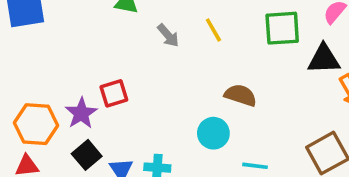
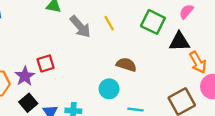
green square: (282, 28) -> (153, 22), turned 30
gray arrow: (168, 35) -> (80, 27), size x1.5

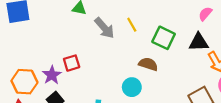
green square: (153, 22) -> (164, 38), moved

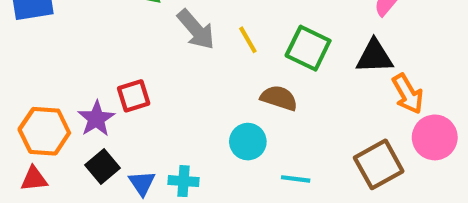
yellow line: (132, 25) -> (248, 40), moved

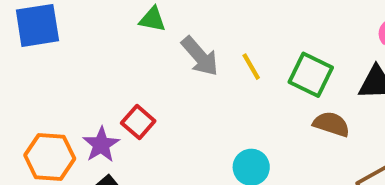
red square: (134, 96) -> (138, 122), turned -32
brown semicircle: (279, 98) -> (331, 124), moved

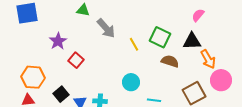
yellow line: (251, 67) -> (134, 44), moved
purple star: (101, 145) -> (58, 41), moved

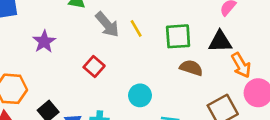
green square: (160, 37) -> (178, 36), turned -30
yellow line: (134, 44) -> (136, 28), moved
red square: (76, 60) -> (94, 66), moved

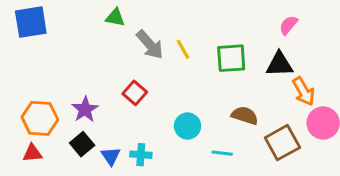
purple star: (44, 42) -> (85, 109), moved
brown semicircle: (191, 68) -> (245, 115), moved

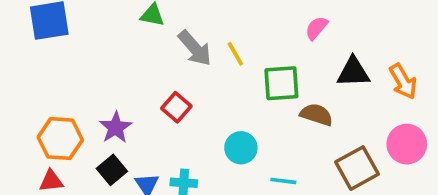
pink semicircle: (288, 25) -> (316, 28), moved
green square: (231, 58) -> (281, 83), moved
orange arrow: (304, 91) -> (403, 81), moved
brown semicircle: (245, 115) -> (316, 115), moved

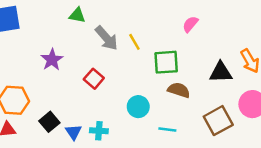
black triangle: (353, 72) -> (221, 72), moved
brown semicircle: (316, 115) -> (179, 90), moved
purple star: (116, 128) -> (52, 60), moved

